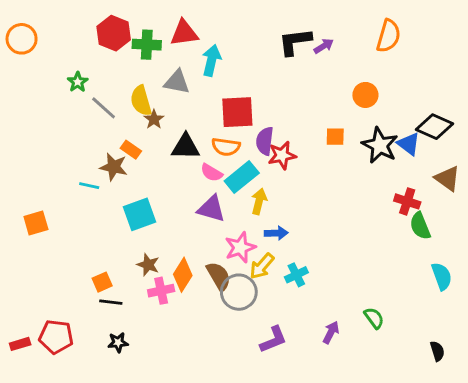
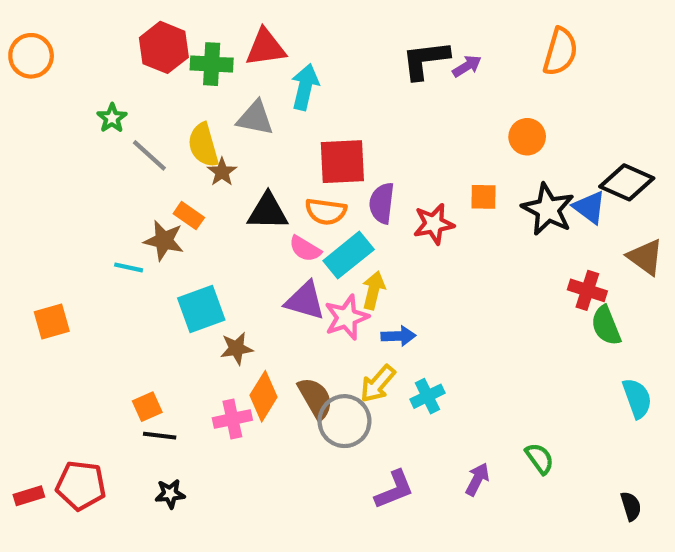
red star: (282, 155) -> (434, 224), moved
pink star: (240, 247) -> (347, 317), moved
brown star: (148, 265) -> (237, 348), moved, turned -30

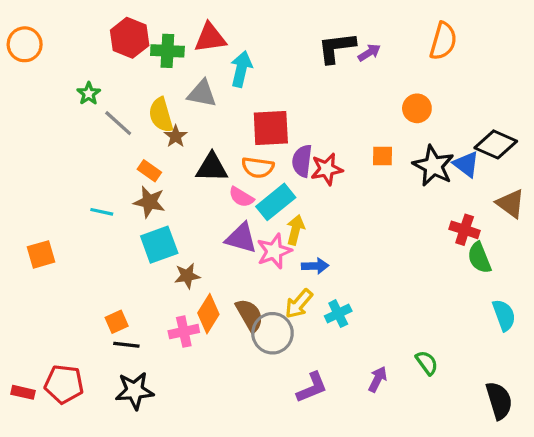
red star: (434, 224) -> (327, 169), moved
brown star: (164, 241) -> (149, 202), moved
black star: (170, 494) -> (135, 391), size x1.6
red rectangle: (29, 496) -> (23, 392), turned 30
black semicircle: (631, 506) -> (499, 401), size x1.6

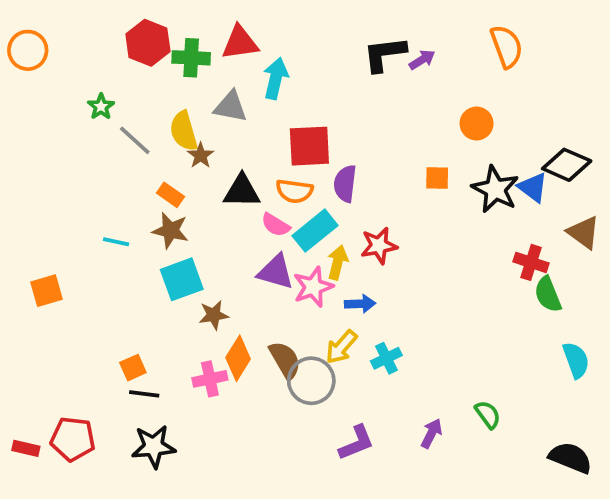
orange semicircle: (443, 41) -> (507, 47), turned -36
red star: (327, 169) -> (379, 246), moved
black semicircle: (499, 401) -> (570, 458), turned -51

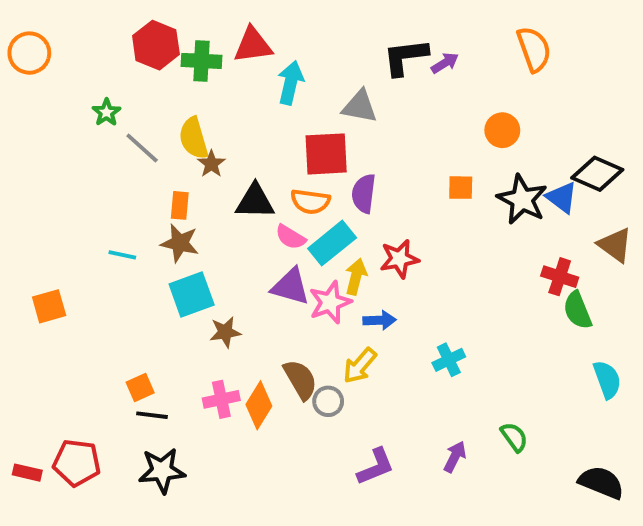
gray triangle: (231, 107) -> (360, 106), moved
orange rectangle: (170, 195) -> (180, 205), turned 60
orange diamond: (238, 358) -> (259, 405), moved
cyan cross: (386, 358) -> (449, 360), moved
gray circle: (311, 381) -> (328, 401), size x0.6

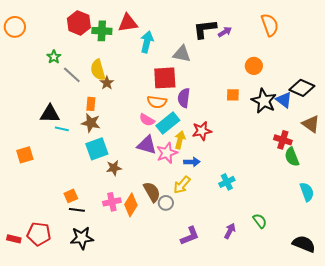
black triangle: (255, 201) -> (50, 114), moved

